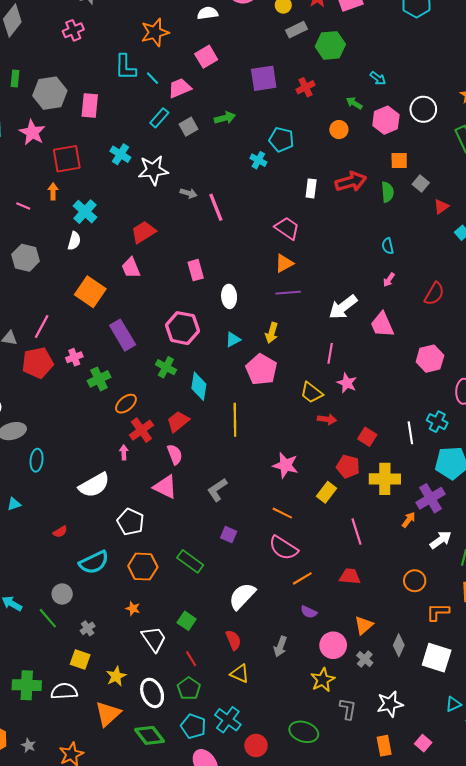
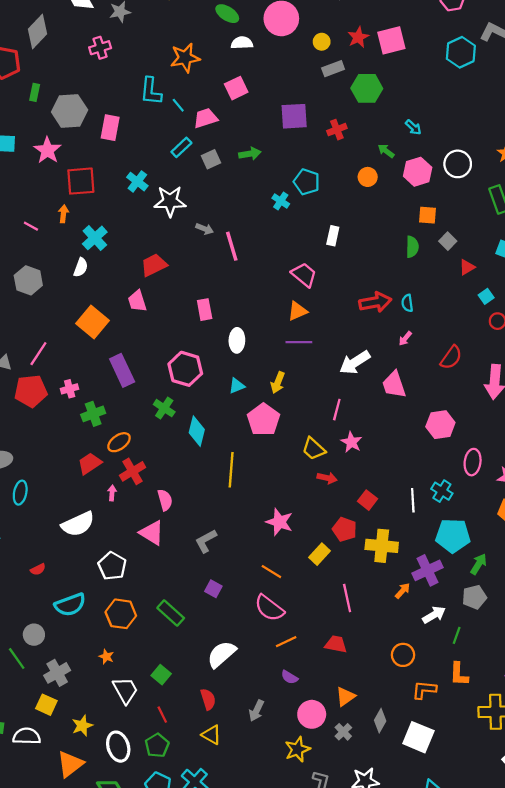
red arrow: (351, 182) -> (375, 302), moved
red trapezoid: (178, 421) -> (90, 464), moved
gray cross: (88, 628) -> (57, 673), size x1.6

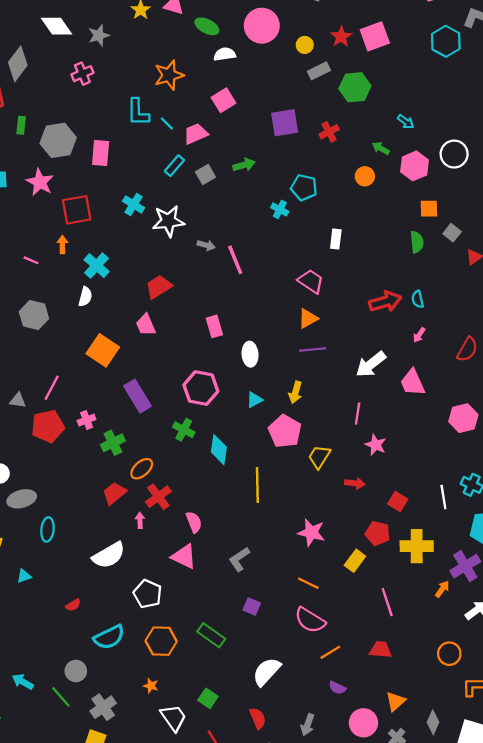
yellow trapezoid: (314, 449) -> (319, 457), moved, turned 85

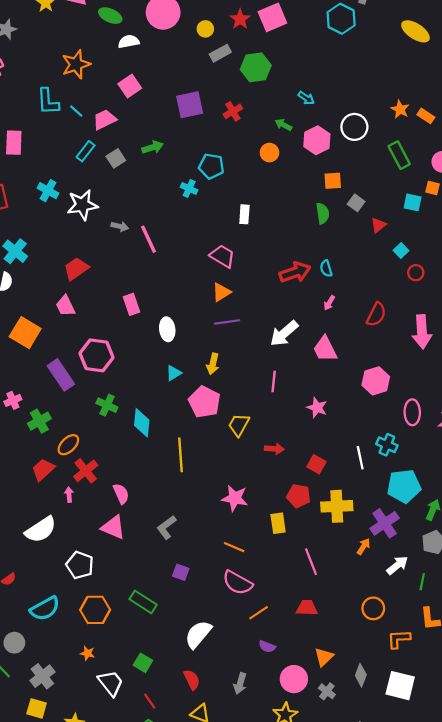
pink hexagon: (201, 388) -> (96, 355), moved
pink star: (376, 445) -> (317, 408), moved
yellow rectangle: (355, 561) -> (278, 523), turned -42

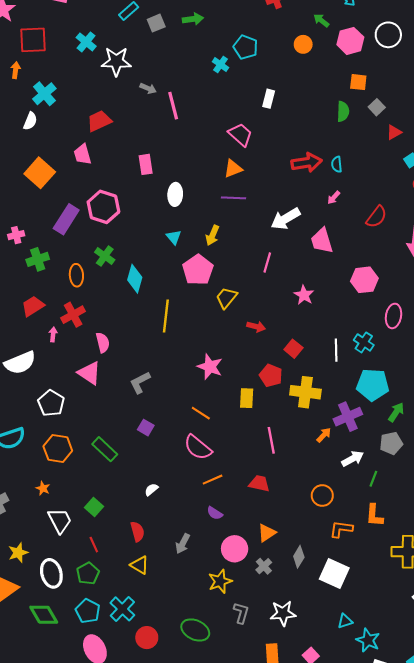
cyan triangle: (174, 373) -> (174, 237), turned -49
purple rectangle: (61, 375) -> (66, 219), turned 56
orange ellipse: (68, 445) -> (76, 275), moved, turned -60
white semicircle: (198, 634) -> (151, 490), size x0.5

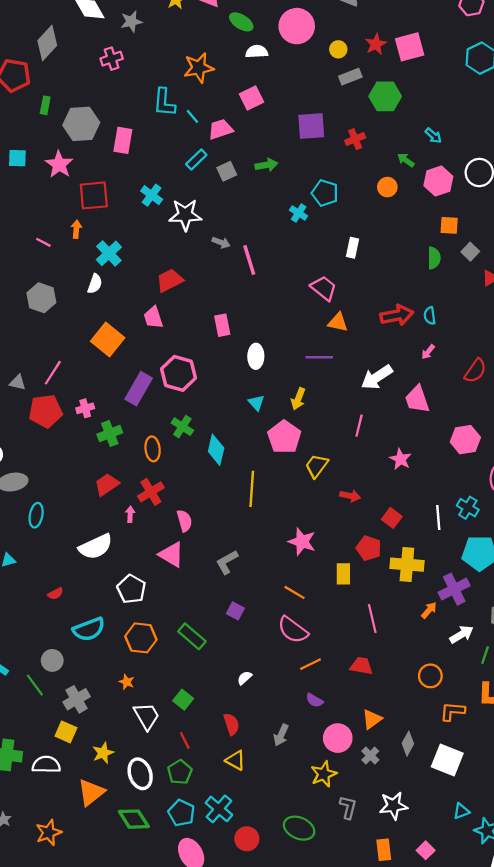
orange triangle: (233, 169) -> (338, 322), moved, turned 36

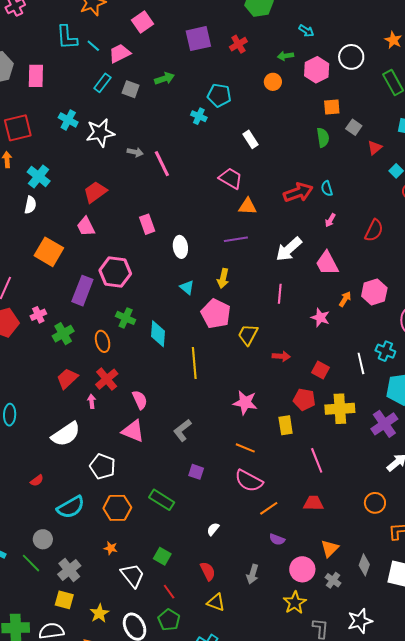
green arrow: (406, 160) -> (285, 56), turned -35
gray square: (227, 171) -> (131, 89), turned -36
white rectangle: (352, 248) -> (250, 139), turned -36
orange arrow: (429, 610) -> (345, 299), moved

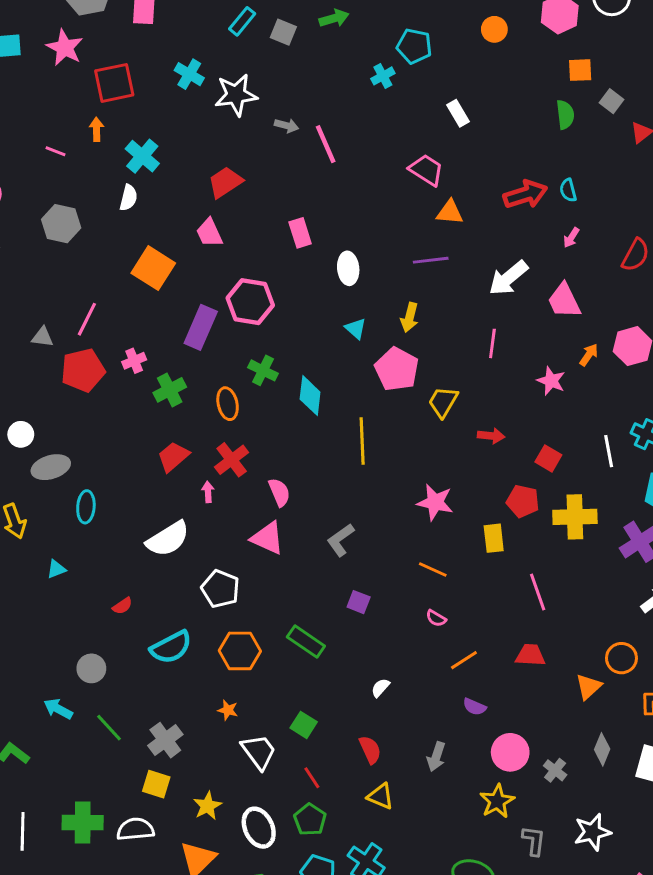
cyan cross: (199, 116) -> (383, 76), turned 35
pink semicircle: (249, 481) -> (436, 618), size x0.5
gray circle: (43, 539) -> (91, 668), moved
orange triangle: (330, 548) -> (589, 687), moved

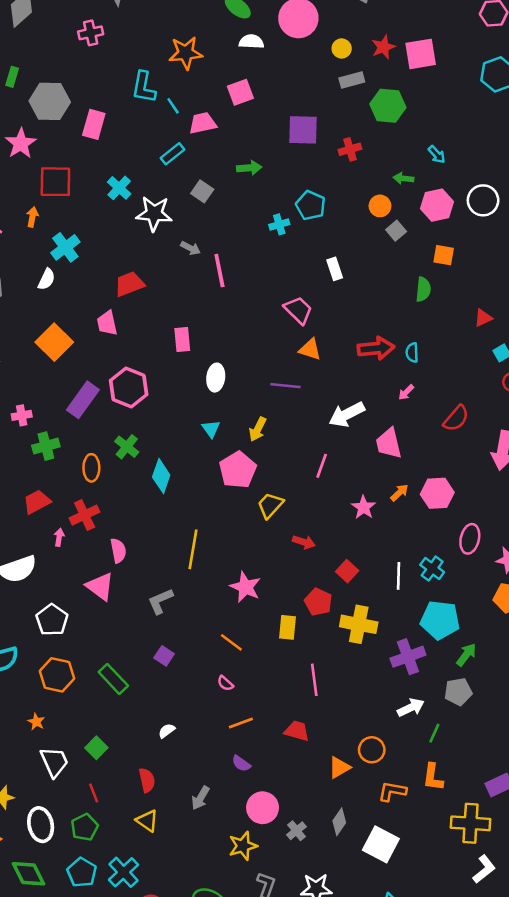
gray square: (283, 32) -> (202, 191), moved
gray square: (611, 101) -> (396, 231), moved
yellow line: (362, 441) -> (193, 549), moved

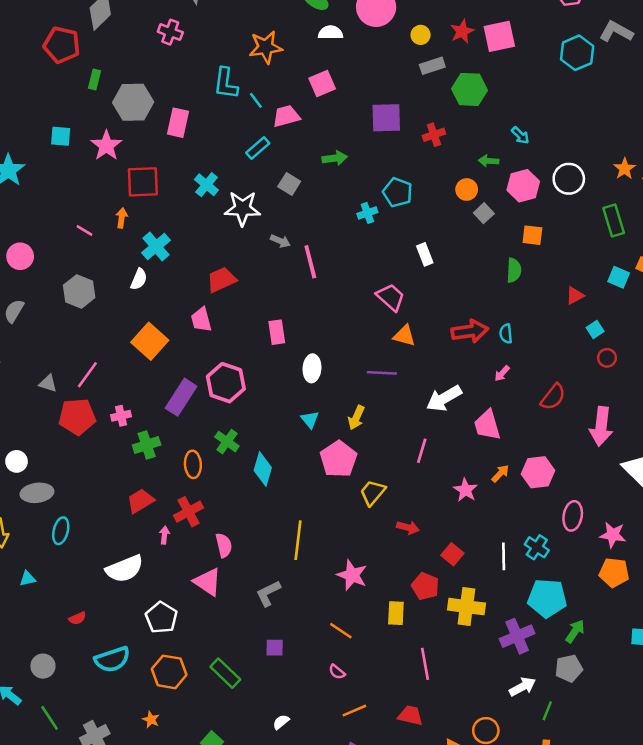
pink cross: (91, 33) -> (170, 32), turned 35
purple square: (164, 656) -> (275, 648), turned -30

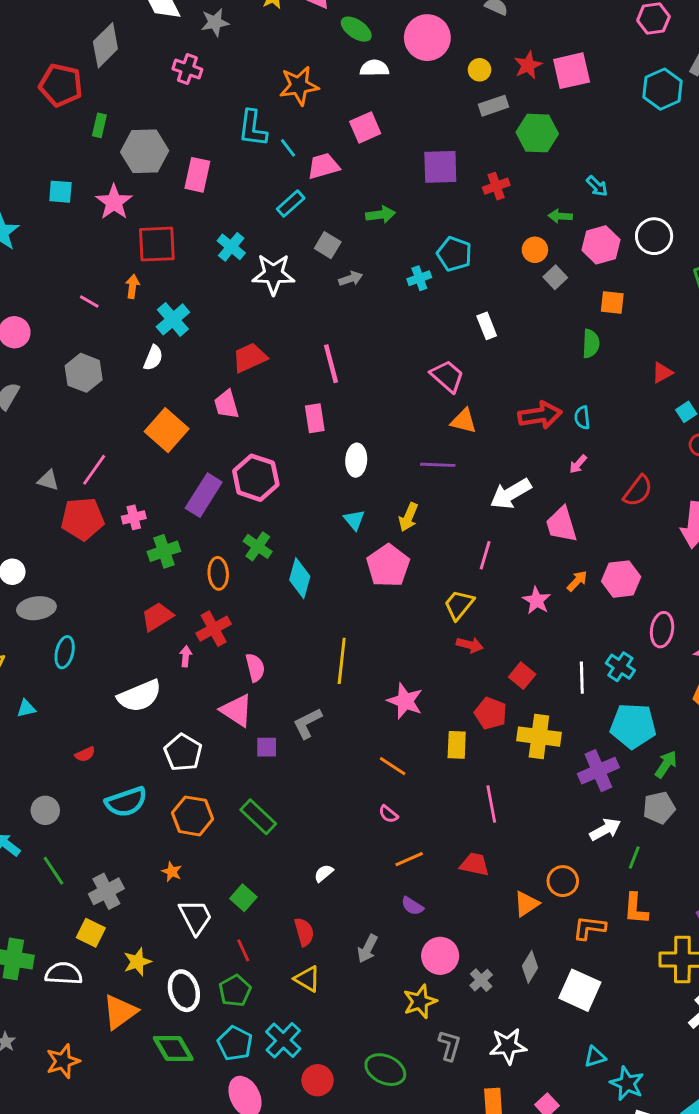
gray arrow: (280, 241) -> (351, 279), moved, turned -42
pink line: (310, 262) -> (331, 364), moved
yellow trapezoid: (373, 493) -> (459, 605), moved
purple square: (275, 648) -> (267, 747), moved

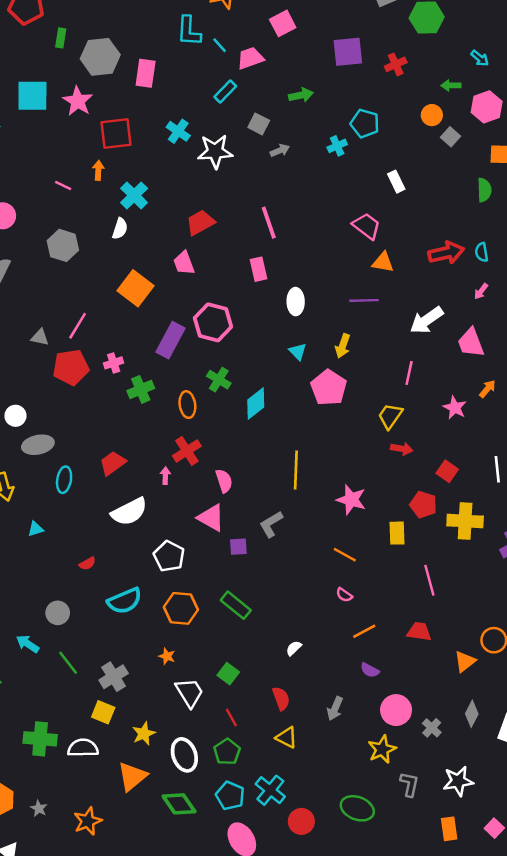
cyan square: (60, 192) -> (32, 96), size x1.6
cyan diamond: (300, 578) -> (256, 403), turned 40
red trapezoid: (157, 617) -> (113, 463), moved

